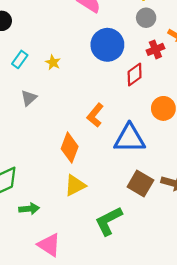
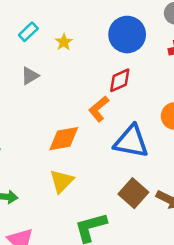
red diamond: (135, 74) -> (120, 80), moved
orange diamond: (70, 148) -> (64, 139), turned 48
yellow triangle: (75, 185) -> (62, 181), turned -30

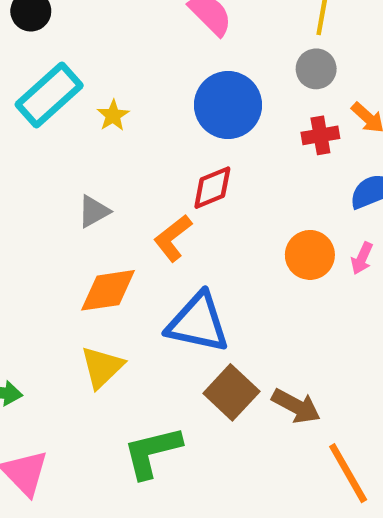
cyan rectangle: (28, 32) -> (49, 95), size x1.8
gray triangle: (30, 76) -> (94, 211), moved
blue triangle: (131, 141) -> (198, 323), moved

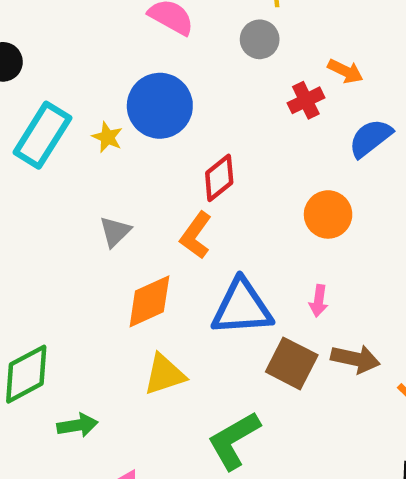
gray circle: (316, 69) -> (260, 39), moved
blue circle: (228, 105) -> (160, 106), moved
pink arrow: (362, 258) -> (319, 301), moved
yellow triangle: (102, 367) -> (164, 374), turned 42

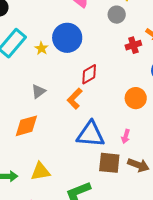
orange diamond: (149, 301) -> (26, 126), moved
brown square: (292, 363) -> (109, 163), turned -30
yellow triangle: (164, 374) -> (40, 171), moved

